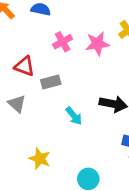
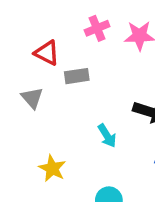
cyan arrow: (74, 116) -> (107, 136), moved

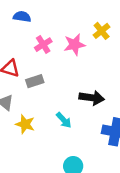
yellow star: (52, 168) -> (25, 124), moved

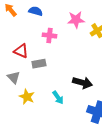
pink cross: (43, 45) -> (49, 35), turned 32
pink star: (75, 45) -> (76, 20), moved

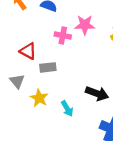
pink star: (76, 20) -> (85, 25), moved
yellow star: (27, 97) -> (39, 98), moved

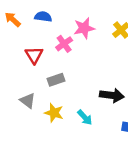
pink cross: (63, 35) -> (64, 44), turned -35
red triangle: (28, 51) -> (34, 55), moved, turned 42

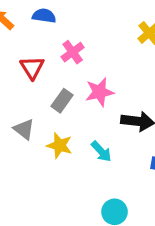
pink star: (84, 28) -> (100, 92), moved
gray rectangle: (56, 80) -> (62, 101), turned -35

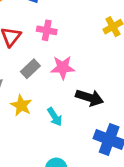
pink cross: (73, 52) -> (47, 30), turned 36

